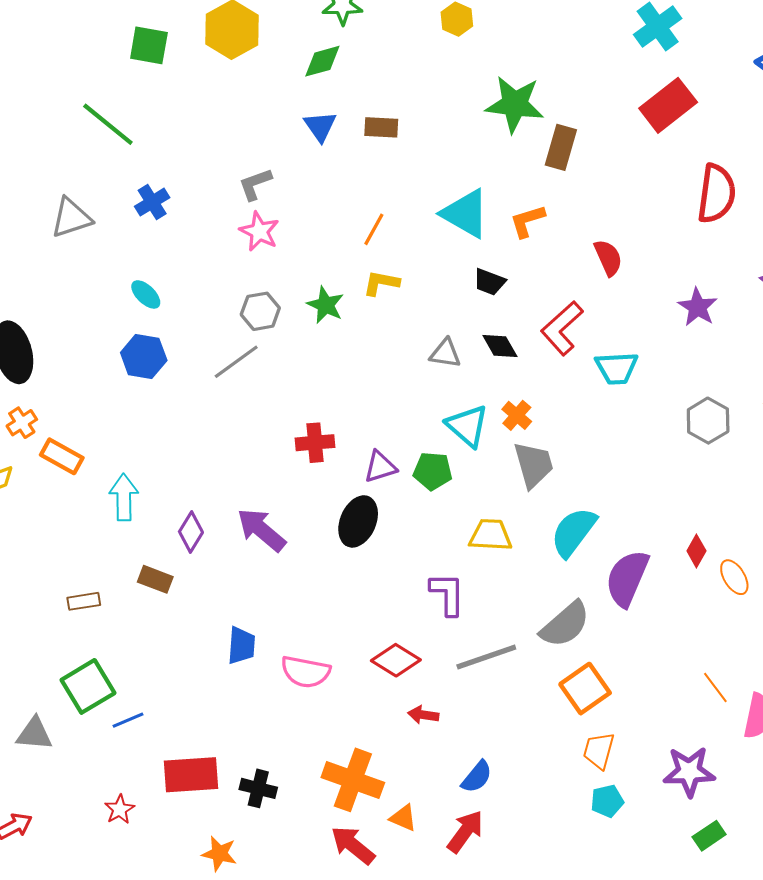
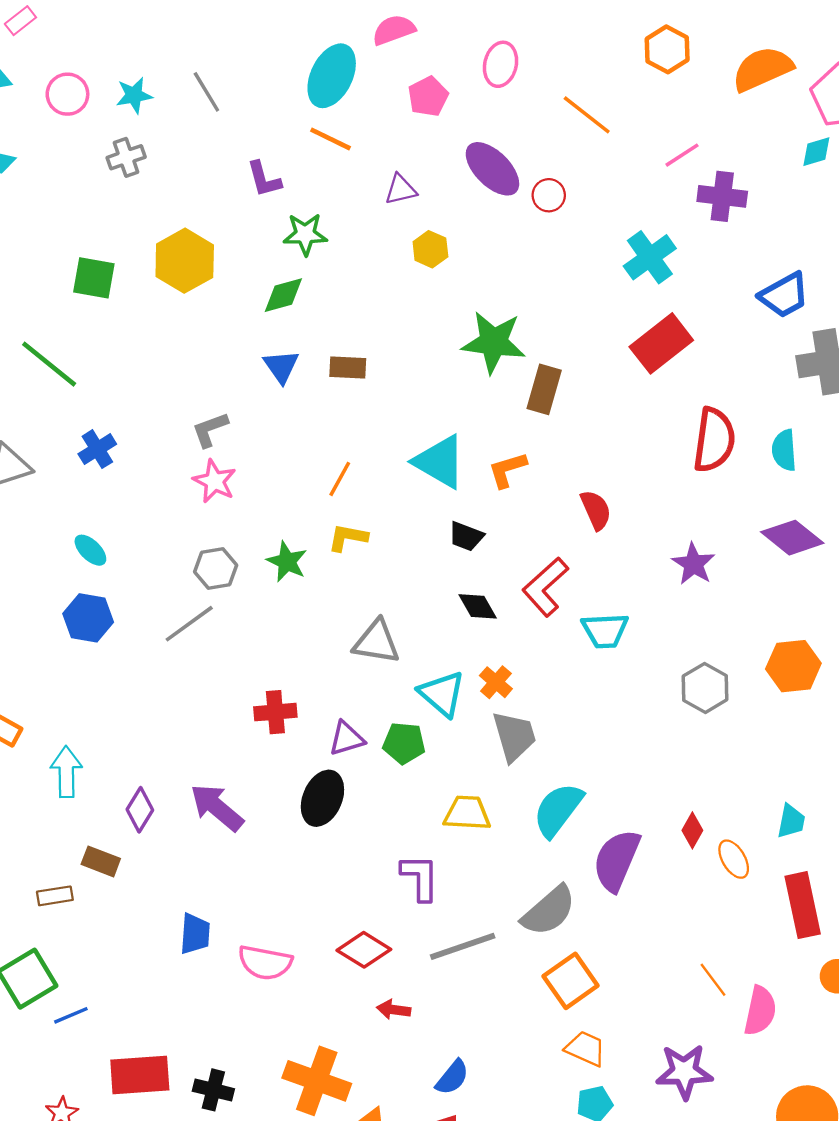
gray triangle: (445, 353) -> (376, 642), moved, size x1.4
brown rectangle: (84, 601) -> (55, 896), moved
orange trapezoid: (599, 751) -> (586, 1049), turned 99

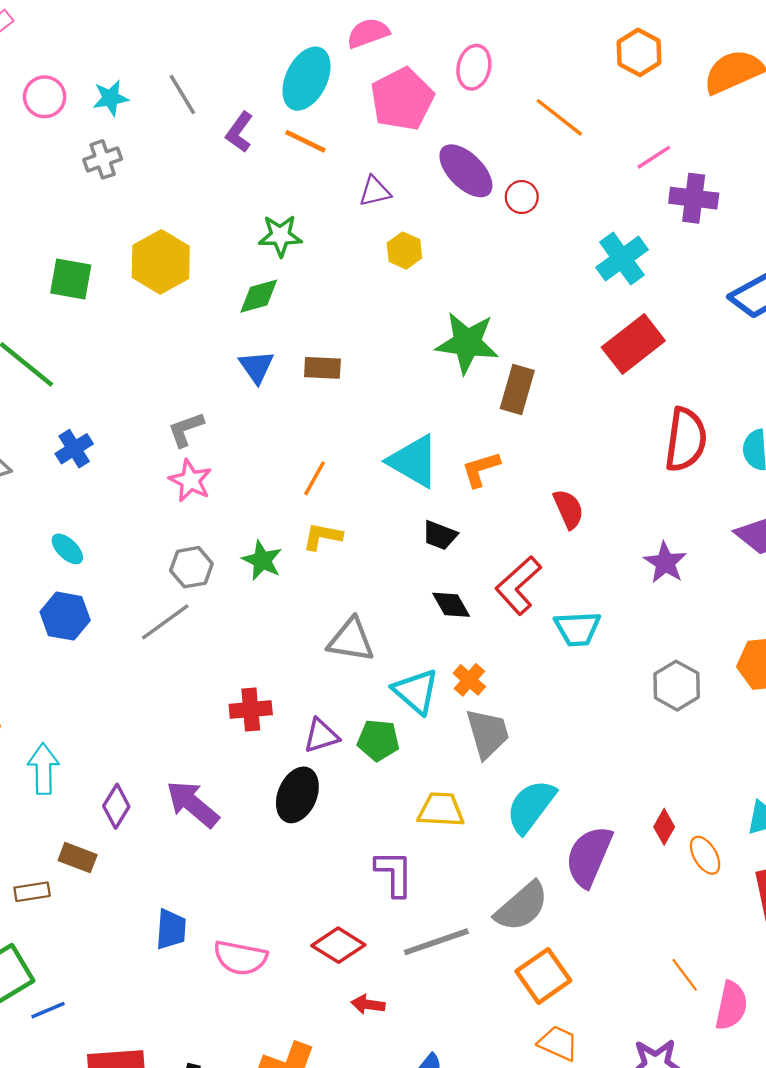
pink pentagon: (428, 96) -> (402, 99), size x1.6
purple L-shape: (264, 179) -> (239, 132), moved, turned 51

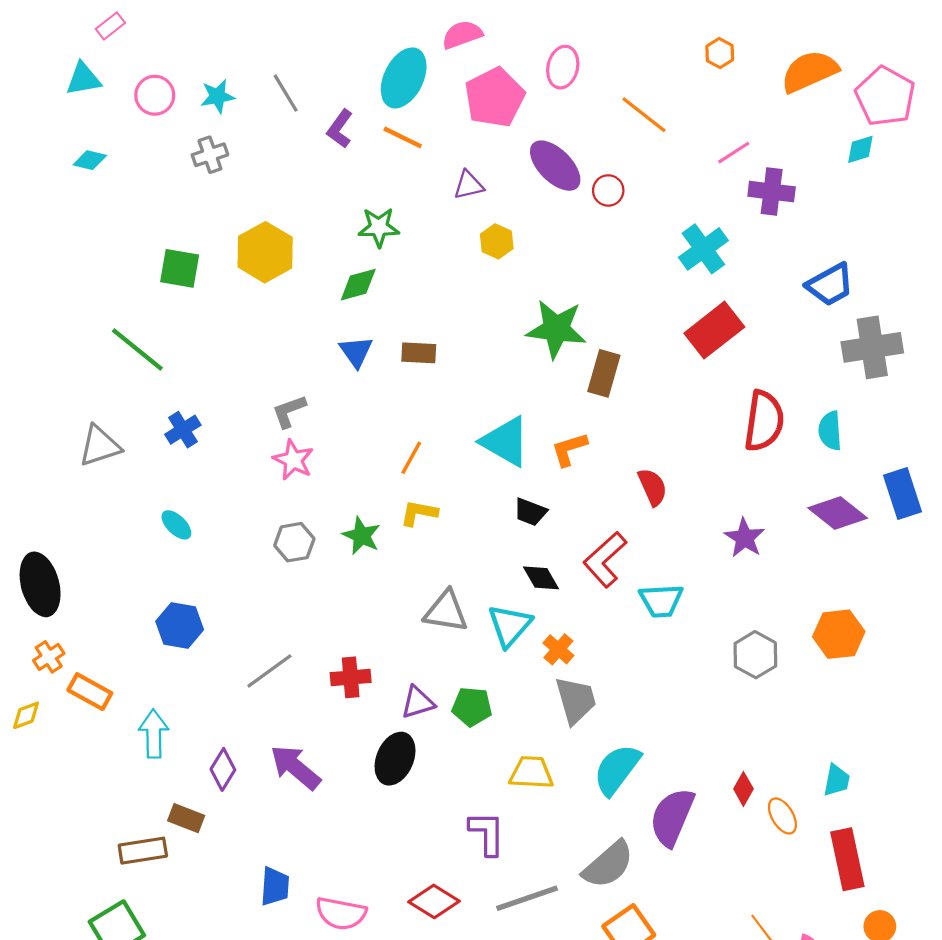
orange hexagon: (639, 52) -> (720, 53), size x0.7
blue hexagon: (65, 616) -> (180, 626), moved
gray line: (165, 622) -> (269, 671), moved
cyan triangle: (416, 691) -> (510, 626), moved, turned 30
brown rectangle: (32, 892) -> (143, 851), size x1.4

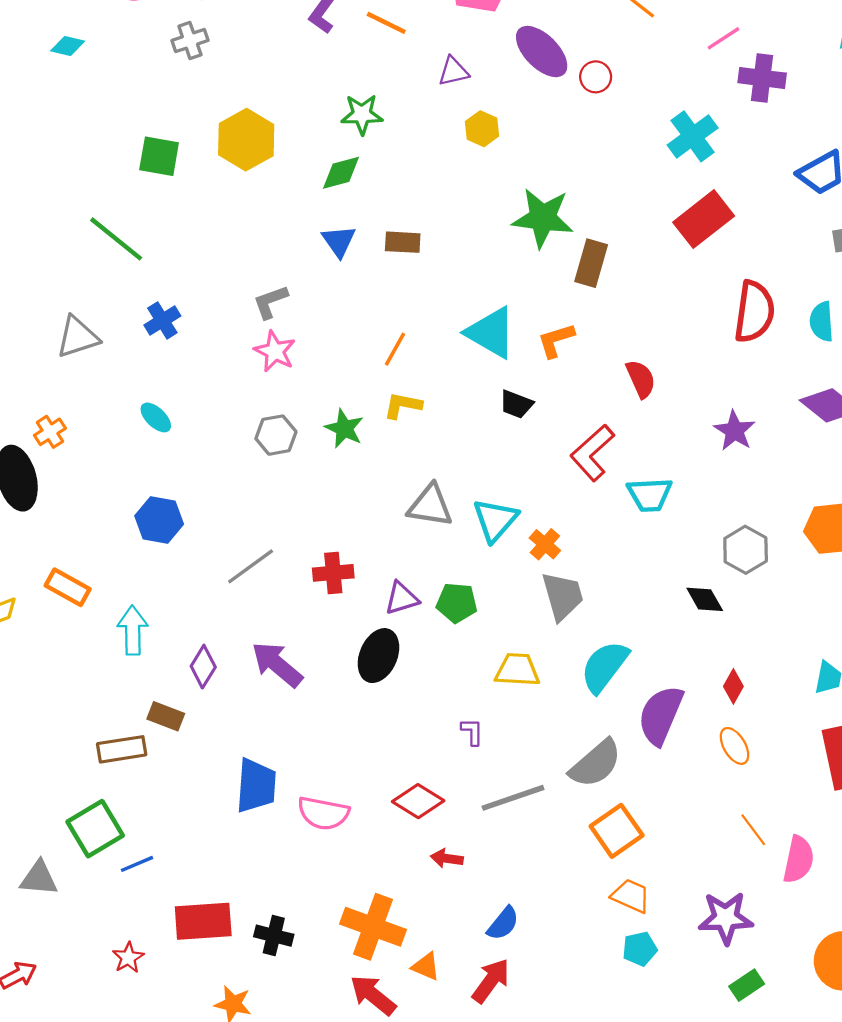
black diamond: (541, 578) -> (705, 599), moved
orange cross: (49, 657) -> (50, 432), moved
orange ellipse: (782, 816) -> (735, 746), moved
purple L-shape: (487, 833) -> (472, 732), size x0.6
blue trapezoid: (275, 886) -> (256, 786), size x1.4

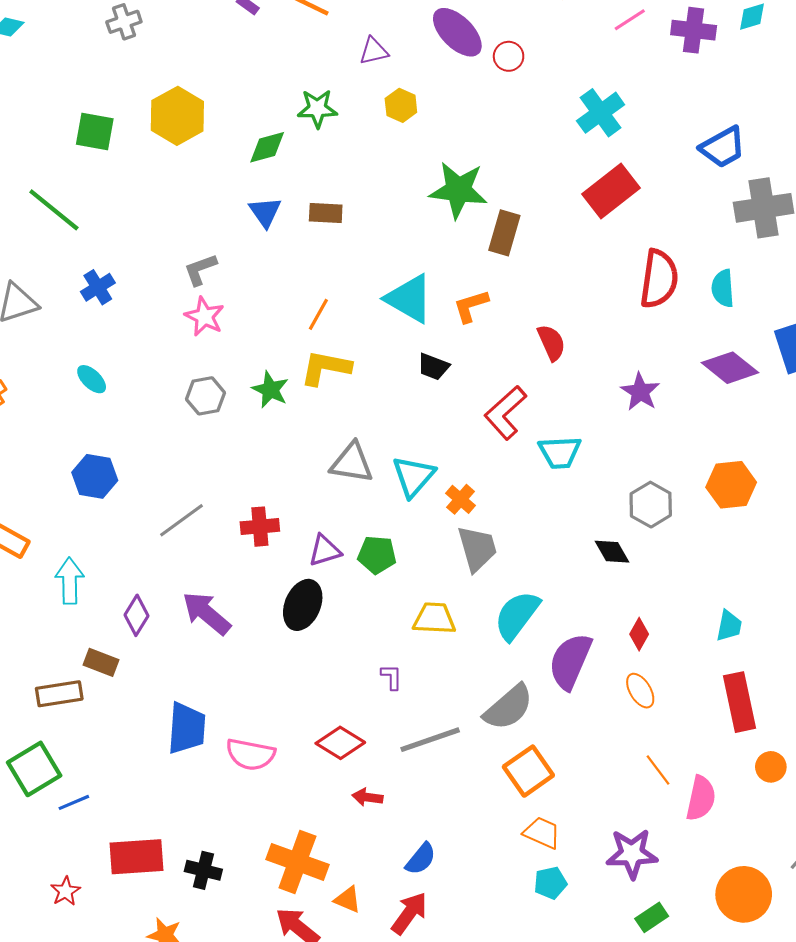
purple cross: (762, 78) -> (694, 30), moved
green star: (362, 114) -> (317, 109), moved
yellow L-shape: (403, 405) -> (326, 368), size x1.4

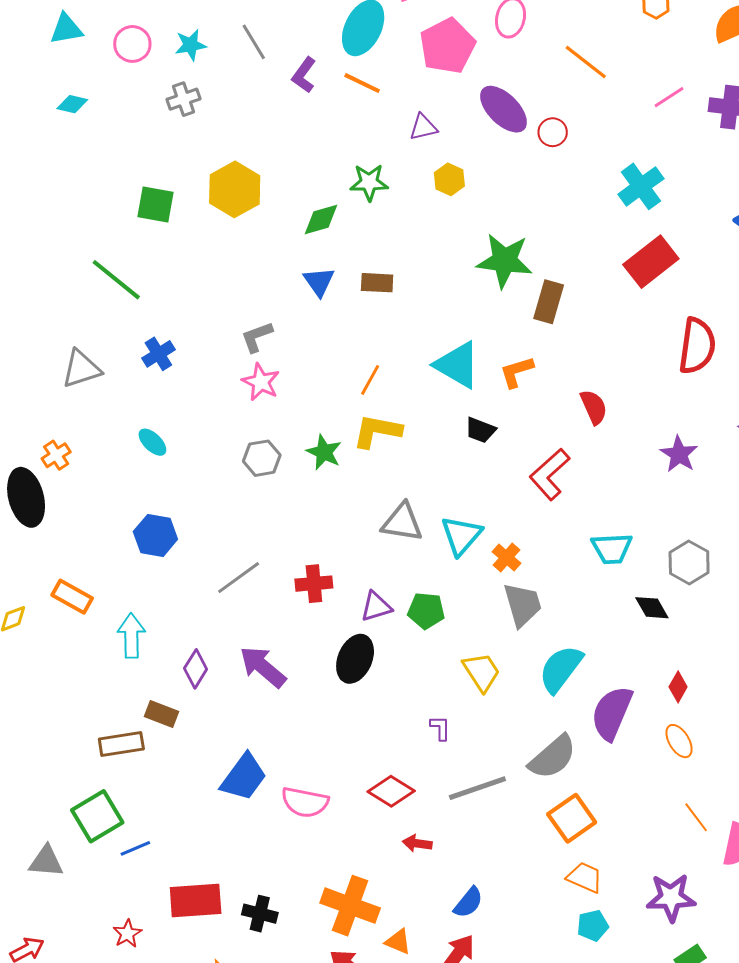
cyan trapezoid: (560, 452) -> (612, 548), moved
yellow trapezoid: (434, 618) -> (481, 672), turned 54
blue trapezoid: (187, 728) -> (244, 777), turned 32

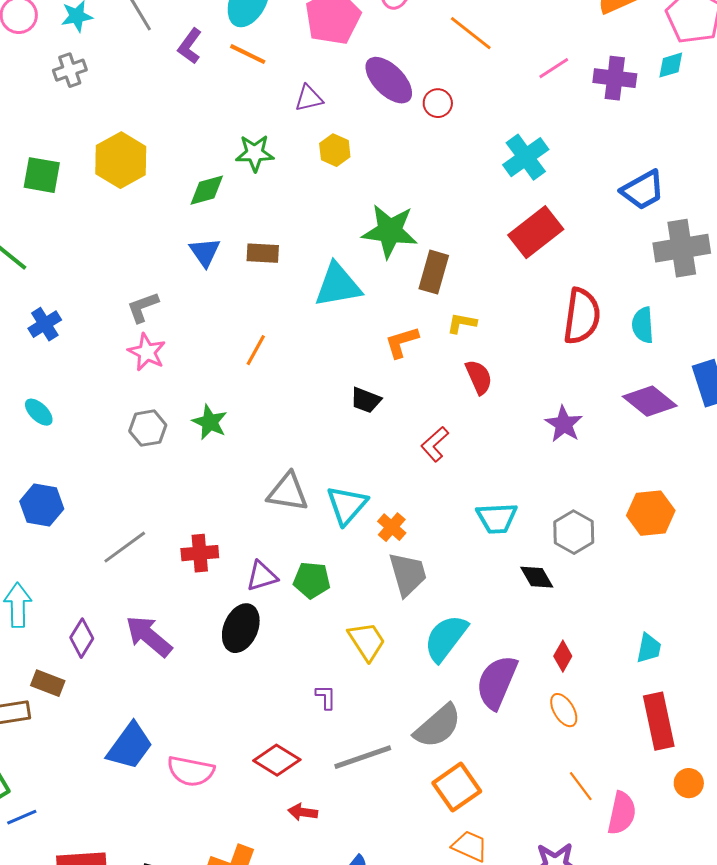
cyan triangle: (457, 365) -> (338, 285), moved, turned -40
yellow L-shape: (377, 431) -> (462, 323), moved, size x0.6
red L-shape: (550, 474) -> (435, 444), size x0.7

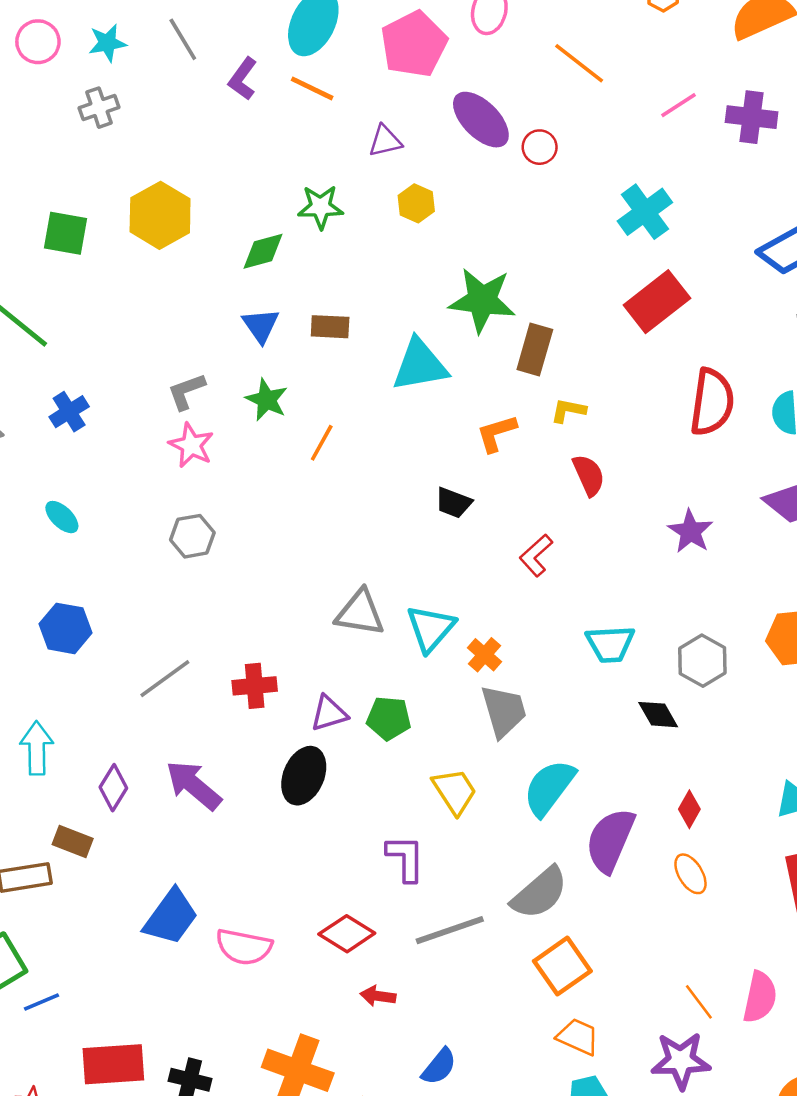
green star: (210, 422) -> (267, 400), moved
purple L-shape: (326, 697) -> (406, 858), size x1.6
orange line: (581, 786) -> (699, 1002), moved

